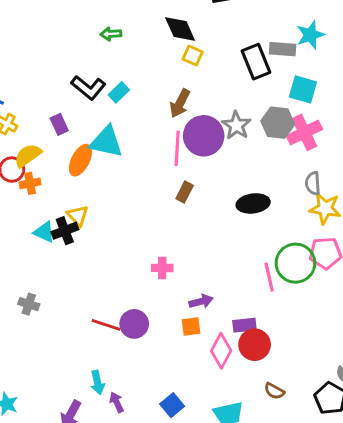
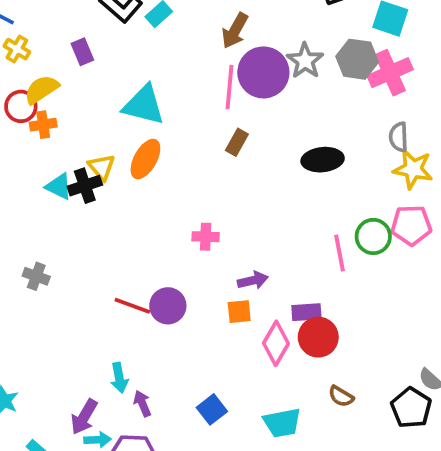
cyan triangle: (106, 142) -> (144, 105), moved
orange ellipse: (80, 160) -> (145, 159), moved
green circle: (295, 263) -> (373, 236), size x0.7

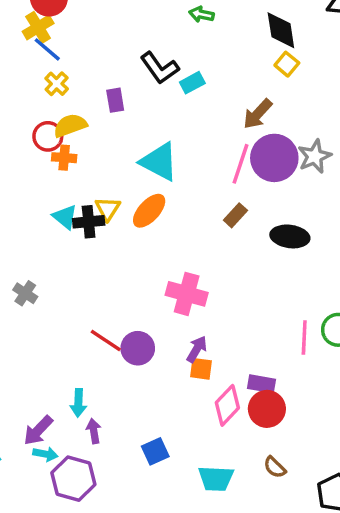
black ellipse: (323, 160) -> (290, 236), moved
pink cross: (206, 237) -> (187, 294), size x1.6
purple arrow: (253, 280) -> (197, 349), moved, turned -60

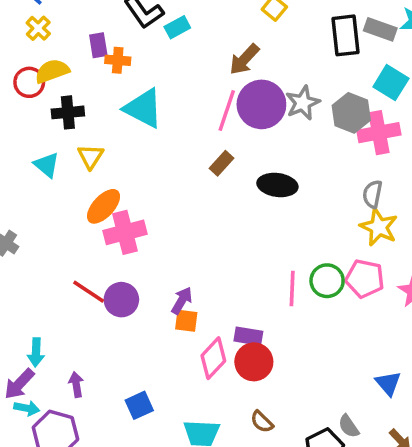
orange cross: (64, 158) -> (118, 60), moved
orange ellipse: (149, 211) -> (104, 206), moved
black cross: (89, 222) -> (68, 112), moved
pink cross: (187, 294) -> (125, 232), moved, turned -30
cyan arrow: (78, 403) -> (36, 352), moved

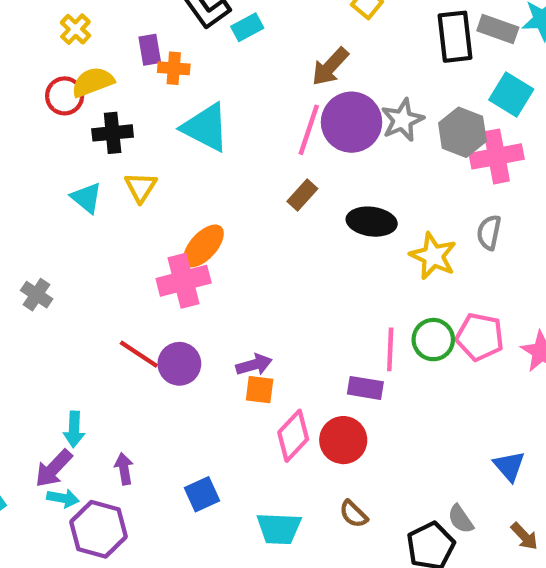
orange ellipse: (104, 206) -> (203, 246), moved
yellow star: (379, 227) -> (433, 256), moved
purple arrow: (182, 301) -> (254, 365), turned 44
purple rectangle: (248, 336) -> (365, 388), moved

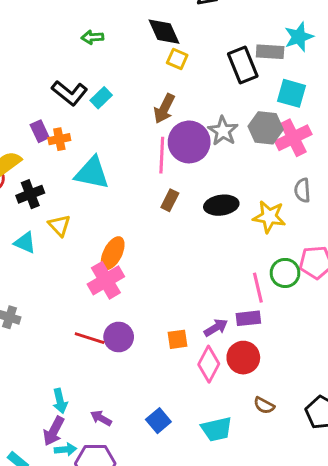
purple arrow: (254, 365) -> (216, 328), moved
purple arrow: (124, 469) -> (101, 418), turned -35

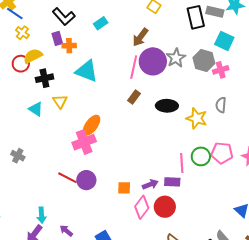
black L-shape: (70, 93) -> (64, 17), moved
pink cross: (293, 138) -> (221, 70), size x0.7

